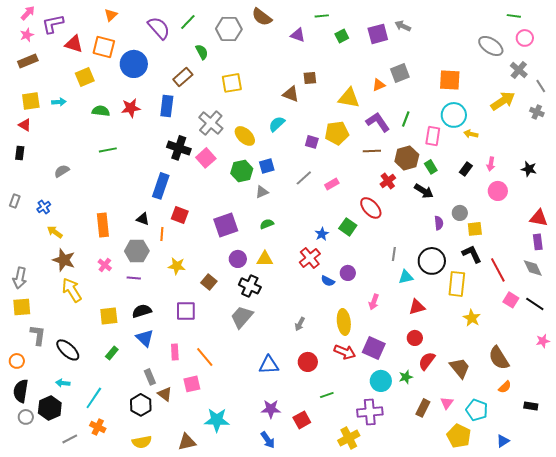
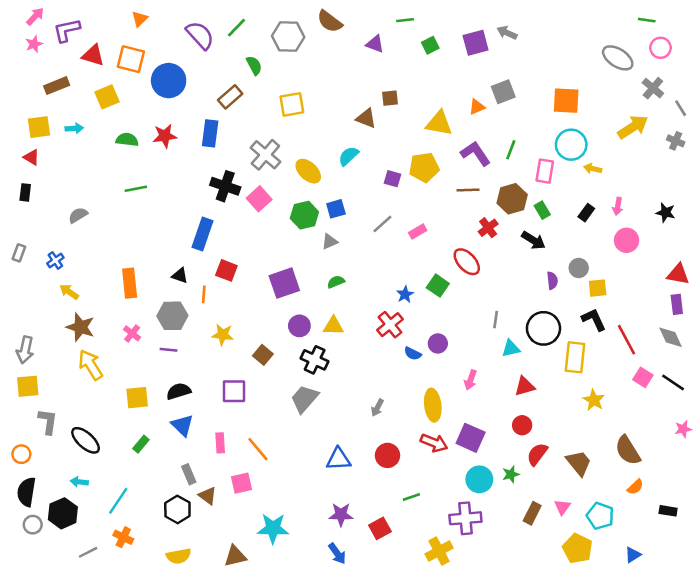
brown rectangle: (28, 61) -> (57, 86), moved

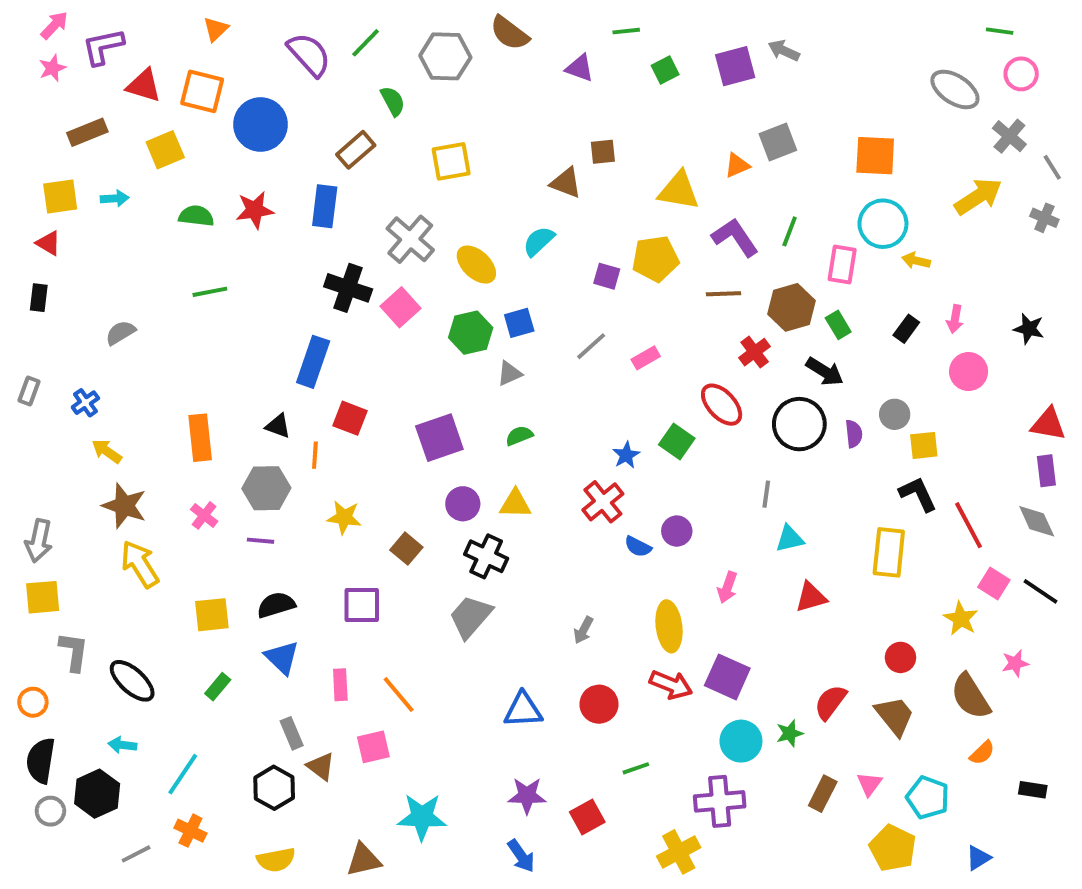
black circle: (543, 328) -> (799, 424), moved
yellow star: (594, 400) -> (961, 619), moved
red circle: (522, 425) -> (900, 657), moved
pink star: (683, 429) -> (1015, 663), moved

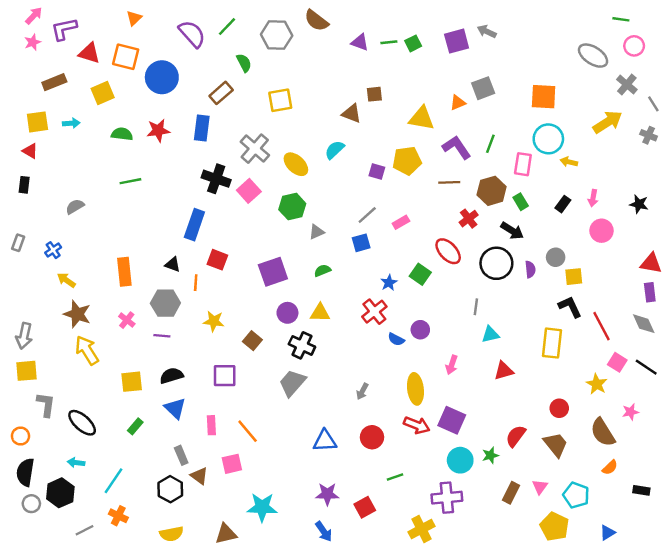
green line: (626, 31) -> (389, 42), moved
blue square: (519, 323) -> (361, 243), moved

